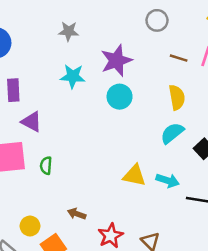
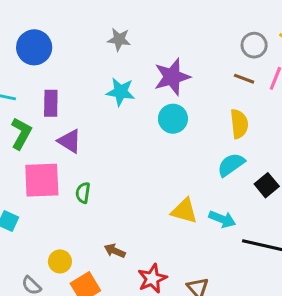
gray circle: (157, 20) -> (254, 45), moved

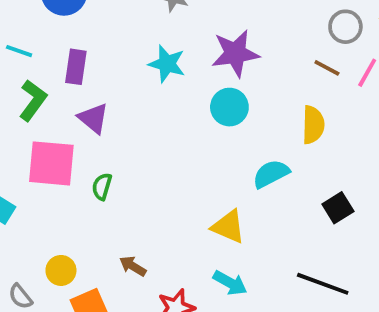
cyan semicircle: (231, 165) -> (271, 174), moved
cyan arrow: (222, 219) -> (230, 283), moved

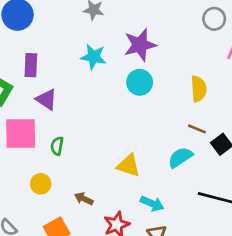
brown line: (327, 68) -> (197, 129), moved
cyan semicircle: (271, 174) -> (180, 157), moved
yellow triangle: (228, 227) -> (128, 165), moved
yellow circle: (61, 270) -> (41, 184), moved

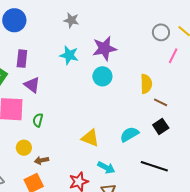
brown line: (197, 129) -> (161, 102), moved
brown arrow: (84, 199) -> (41, 160), moved, turned -40

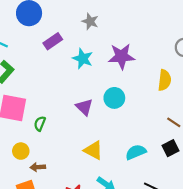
purple rectangle: (22, 59) -> (53, 41), moved, turned 42
cyan circle: (102, 76) -> (114, 98), moved
yellow semicircle: (146, 84) -> (165, 80), moved
purple triangle: (32, 85) -> (84, 107), moved

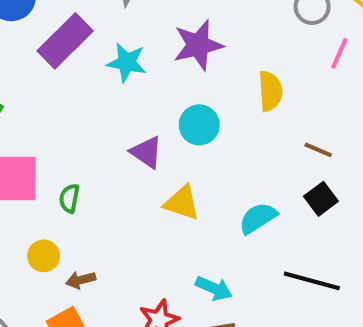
purple rectangle: (53, 41) -> (65, 41), size x1.5
yellow semicircle: (165, 80) -> (270, 91), moved
yellow triangle: (93, 150) -> (182, 203), moved

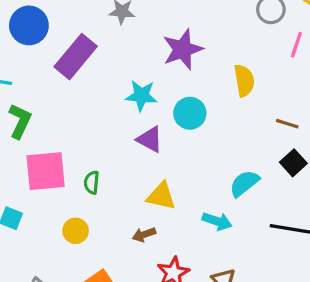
cyan star: (127, 62) -> (141, 96), moved
yellow triangle: (182, 203) -> (161, 196), moved
brown arrow: (81, 280) -> (144, 235), moved
cyan arrow: (214, 288) -> (217, 221), moved

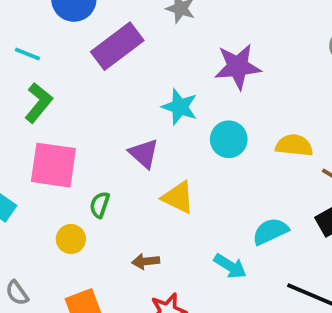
yellow semicircle: (244, 81) -> (294, 145), moved, turned -88
purple triangle: (150, 139) -> (144, 153), moved
green semicircle: (92, 182) -> (100, 205), moved
yellow triangle: (161, 196) -> (178, 197), moved

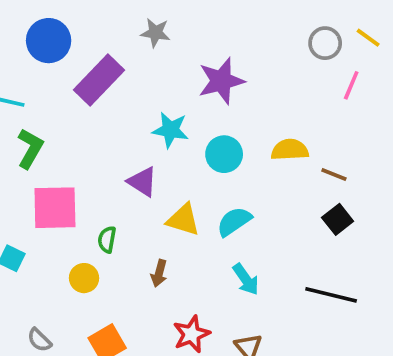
cyan semicircle: (270, 231) -> (234, 222), moved
brown arrow: (146, 261) -> (159, 273), moved, turned -60
cyan arrow: (230, 266) -> (246, 279), turned 32

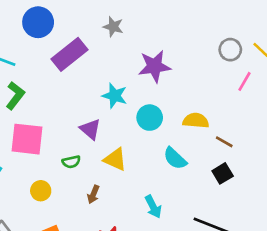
cyan semicircle: (234, 222) -> (175, 158), moved, turned -110
green semicircle: (107, 240) -> (71, 162), moved, turned -120

